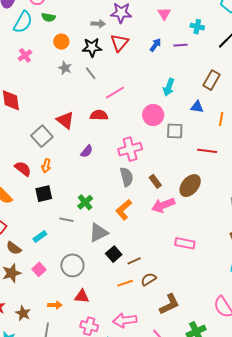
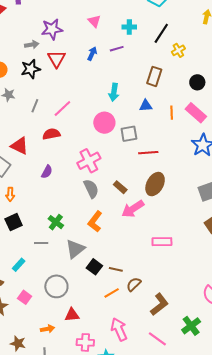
gray line: (91, 73) -> (35, 106), moved, turned 72
red line: (207, 151) -> (148, 153), moved
brown line: (134, 261) -> (116, 269), turned 48
pink arrow: (125, 320) -> (119, 329), turned 85

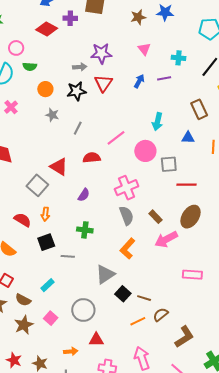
brown rectangle: (154, 76) -> (199, 109), turned -48
pink line: (62, 108) -> (116, 138), moved
green cross: (56, 222) -> (85, 230), moved, turned -35
gray line: (41, 243) -> (68, 256), moved

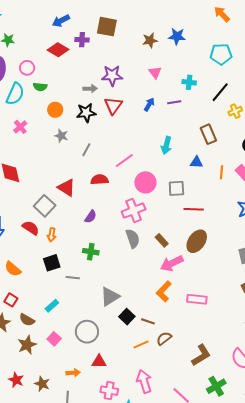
pink circle: (145, 151) -> (145, 182), moved
red semicircle: (23, 220) -> (31, 228), moved
orange L-shape: (127, 249) -> (164, 291), moved
brown L-shape: (184, 337) -> (201, 355), moved

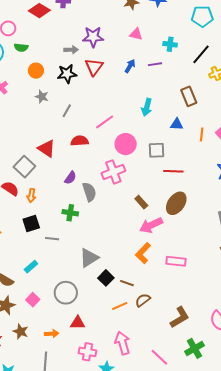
pink triangle: (155, 72) -> (136, 34), turned -40
gray semicircle: (133, 238) -> (89, 192), moved
brown star: (42, 384) -> (21, 331), moved

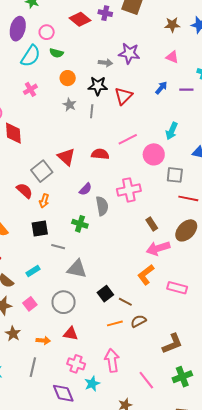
red triangle: (94, 67) -> (123, 96), moved
gray line: (67, 111) -> (92, 111), moved, turned -32
pink circle: (126, 144) -> (154, 154), moved
gray triangle: (89, 258) -> (77, 269), moved, turned 35

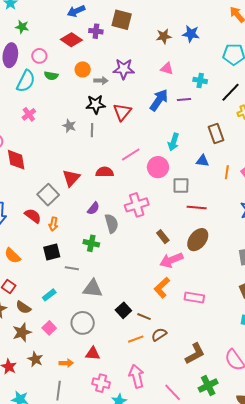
orange circle: (68, 78) -> (83, 69), moved
blue arrow: (161, 88) -> (159, 100), size x1.6
red triangle: (66, 157) -> (71, 178), turned 36

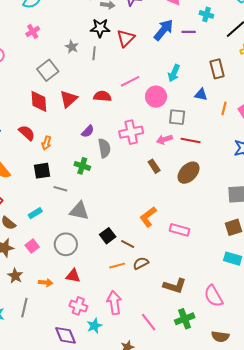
red diamond: (16, 160) -> (39, 101), moved
gray square: (48, 195) -> (48, 70), moved
pink arrow: (171, 260) -> (164, 139), moved, size x0.7
brown L-shape: (195, 354) -> (175, 286), turned 40
gray line: (59, 391) -> (24, 308), moved

